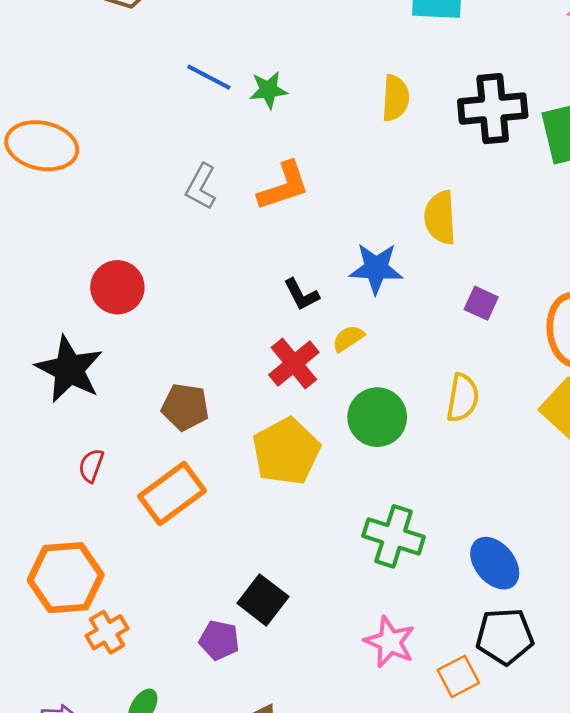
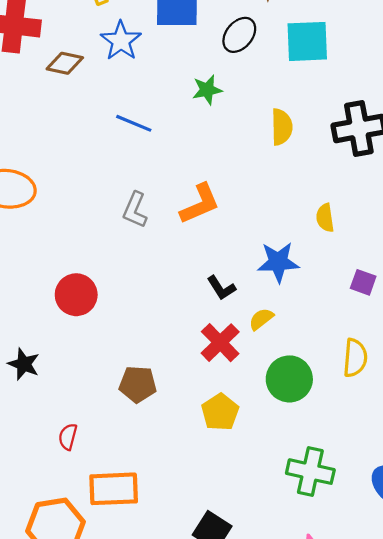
green star: (268, 90) -> (207, 90), moved
yellow semicircle: (440, 218) -> (325, 218), size x0.7
black star: (69, 369) -> (24, 364), moved, size x0.6
yellow pentagon: (286, 451) -> (220, 412), size x0.7
orange rectangle: (172, 493) -> (114, 489), moved, turned 39

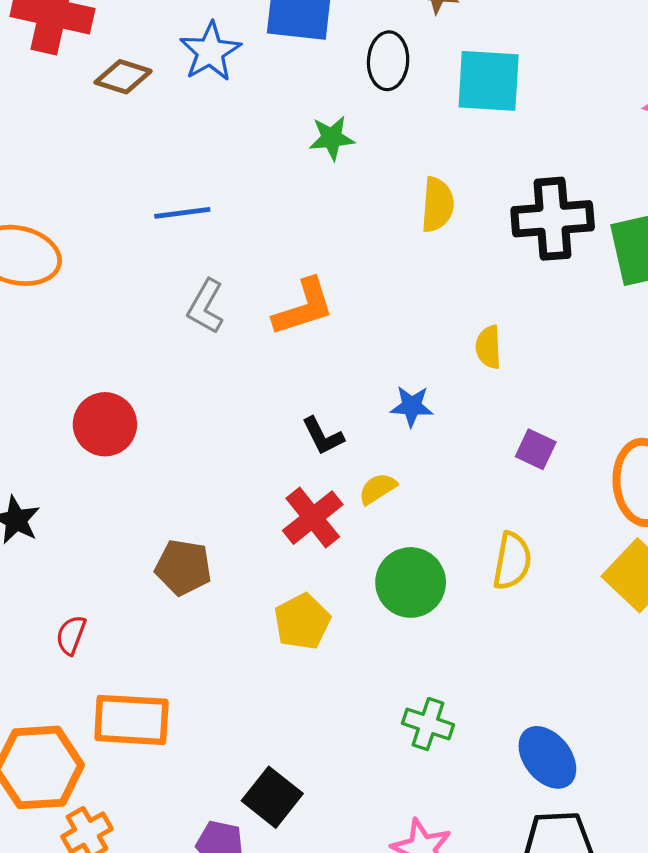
black ellipse: (239, 35) -> (388, 61), turned -42
blue line: (134, 123) -> (182, 213), moved, turned -36
blue star: (278, 262) -> (412, 406), size x0.7
green cross: (310, 472) -> (428, 724), size x0.7

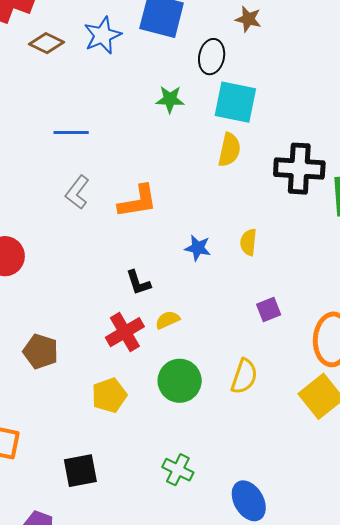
cyan square: (489, 81) -> (235, 102), moved
blue star: (412, 406) -> (198, 248), moved
purple square: (536, 449) -> (269, 309), turned 35
black square: (272, 797) -> (80, 471), moved, turned 33

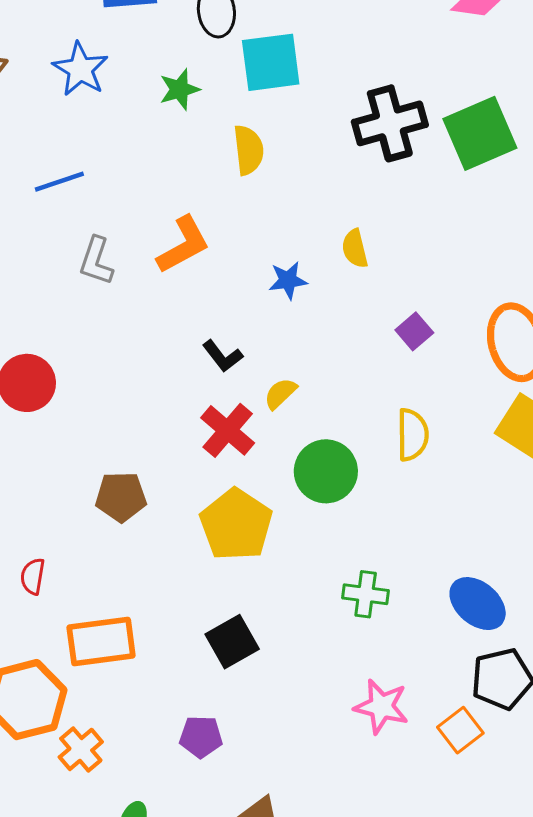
blue star: (103, 35) -> (80, 69), moved
yellow semicircle: (229, 150) -> (248, 150), moved
yellow pentagon: (109, 395) -> (236, 525), size x1.4

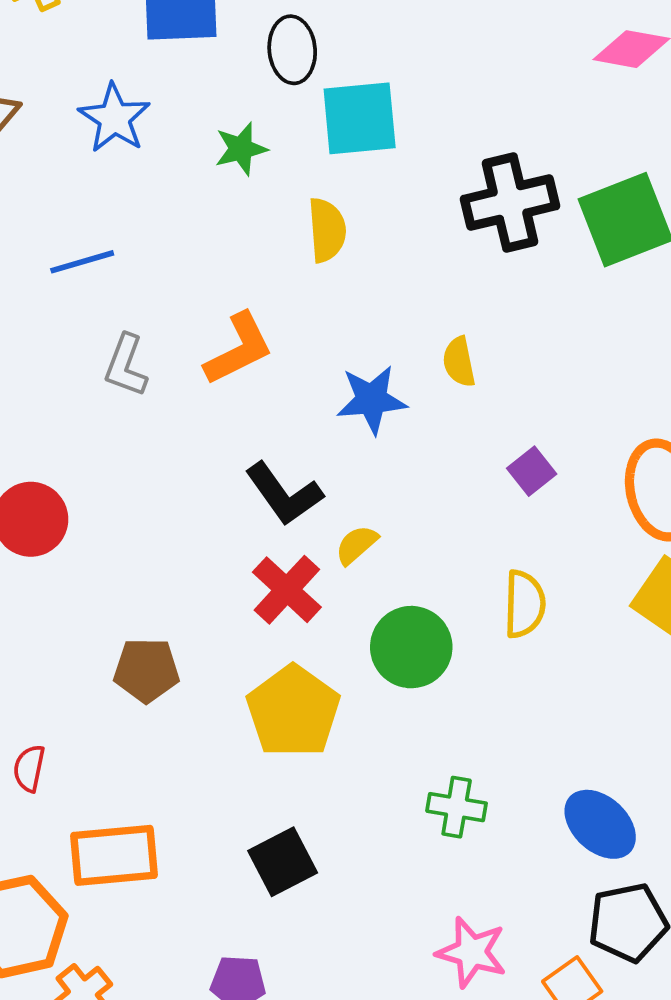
blue star: (288, 280) -> (372, 400), size x1.4
black L-shape: (223, 356) -> (284, 494), size x1.5

